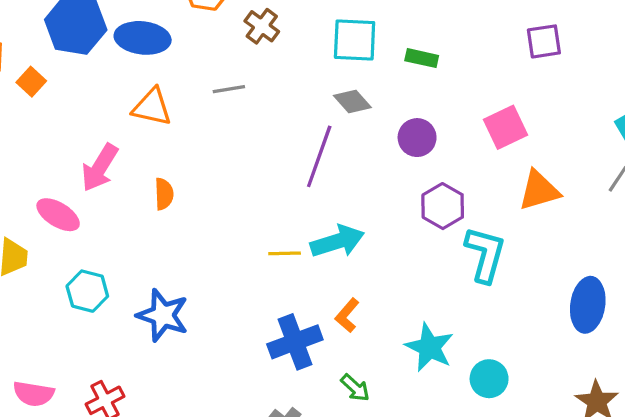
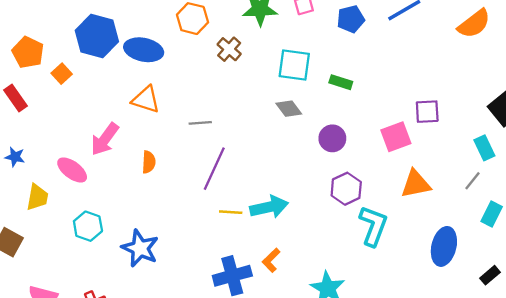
purple square: (544, 41) -> (427, 112), moved
gray line: (229, 89) -> (200, 123), moved
purple line: (319, 156) -> (214, 169), moved
blue ellipse: (588, 305) -> (444, 246), moved

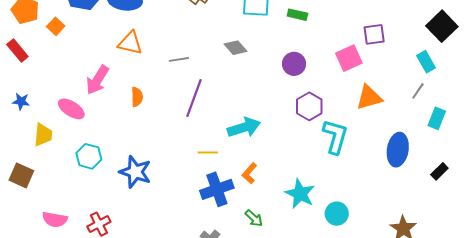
gray diamond: (289, 109) -> (235, 48), moved
yellow line: (231, 212) -> (208, 153), moved

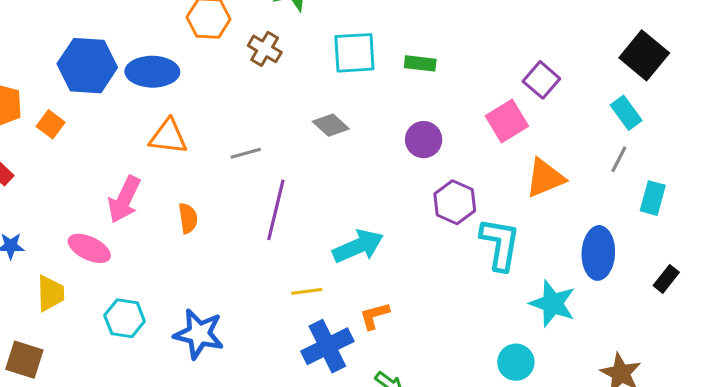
purple square: (374, 34) -> (541, 80), turned -35
orange L-shape: (249, 173) -> (375, 316), turned 40
cyan star: (300, 194) -> (553, 304), moved

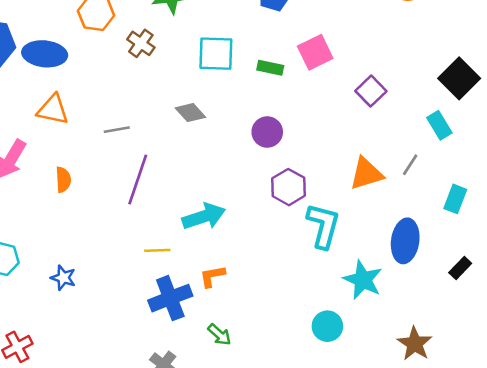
pink square: (507, 121) -> (315, 52), moved
gray line: (619, 159) -> (410, 165), moved
blue star: (199, 334) -> (63, 278), size x0.6

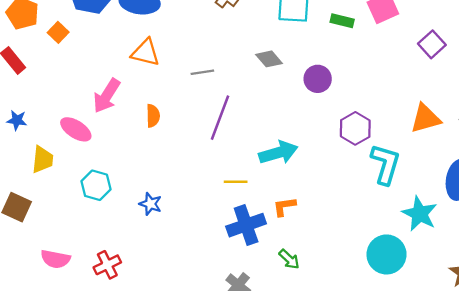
purple circle: (267, 132) -> (318, 79), moved
cyan circle: (327, 326) -> (387, 254), size x1.4

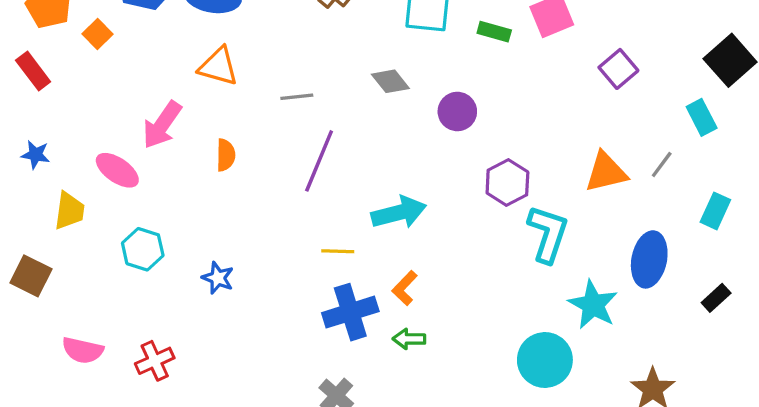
orange L-shape: (284, 206) -> (405, 288), turned -40
green arrow: (289, 259) -> (409, 339), moved, turned 135

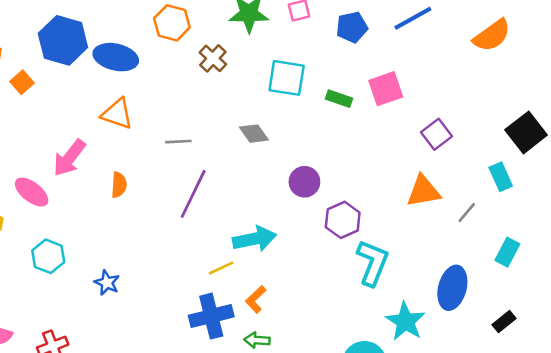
purple circle: (457, 112) -> (304, 182), moved
orange triangle: (606, 172) -> (423, 191), moved
yellow line: (338, 251) -> (221, 268), moved, turned -30

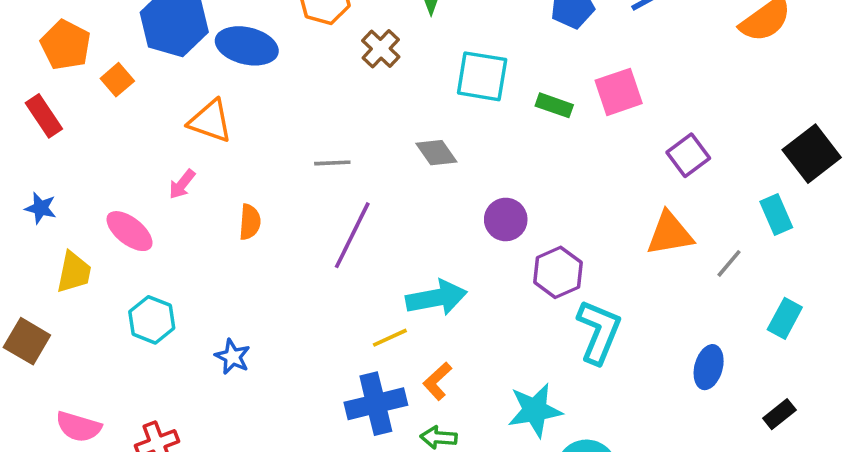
orange triangle: (117, 114) -> (210, 121), moved
pink arrow: (69, 158) -> (182, 184), size x0.6
blue ellipse: (452, 288) -> (709, 367), size x0.7
cyan star: (405, 321) -> (535, 410), moved, turned 30

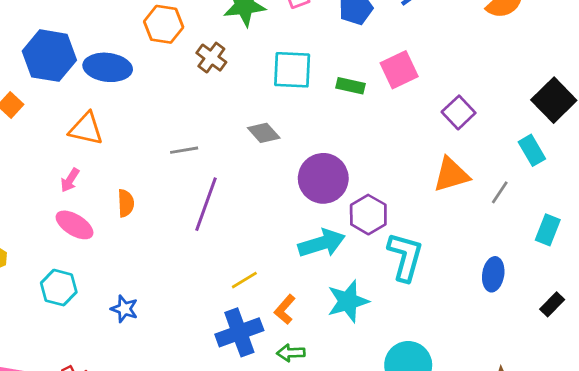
purple circle: (506, 219) -> (323, 178), size x1.5
pink ellipse: (130, 231) -> (75, 225), moved
cyan arrow: (436, 298) -> (322, 243), moved
cyan star: (535, 410) -> (348, 301), moved

